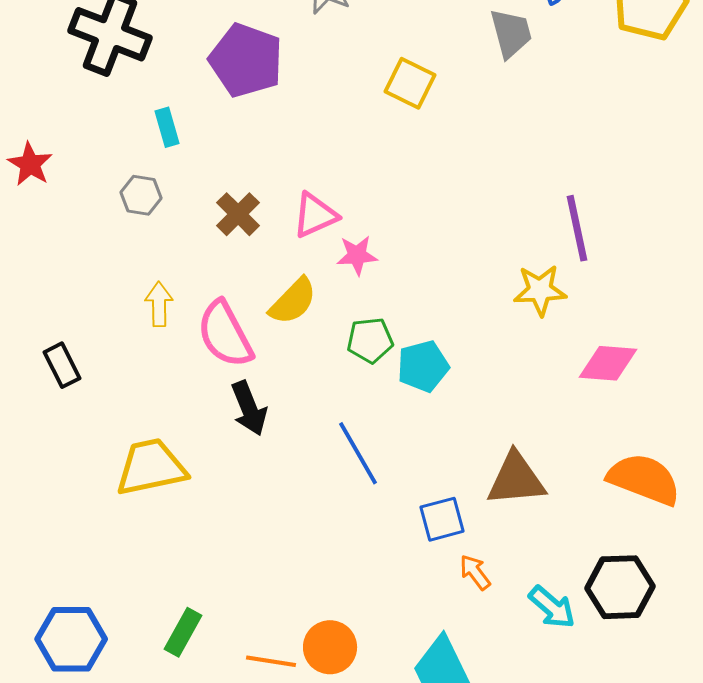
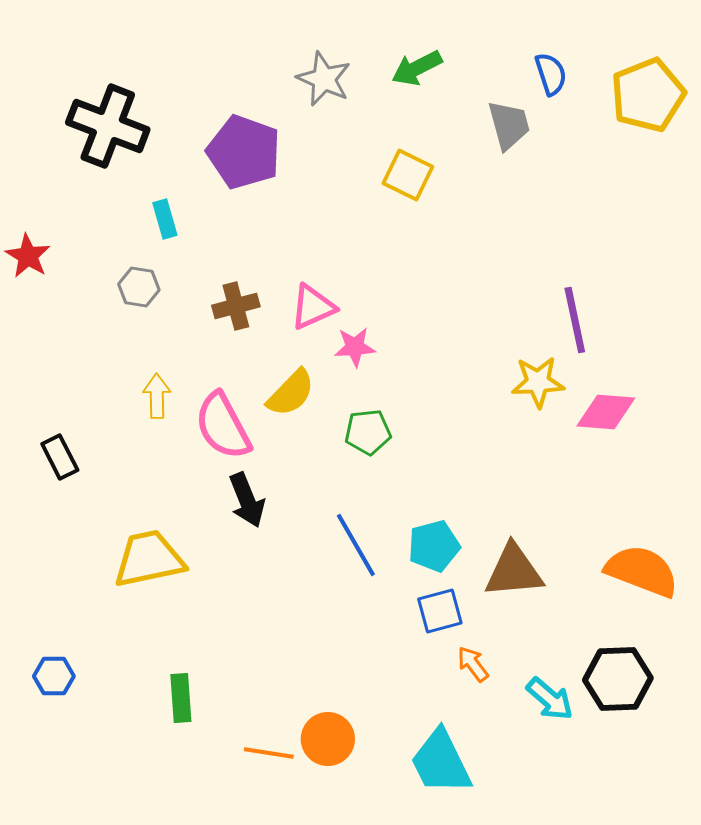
brown cross: (238, 214) -> (236, 306), turned 30
pink diamond: (608, 363) -> (606, 412), moved
cyan pentagon: (423, 366) -> (434, 546), moved
green rectangle: (183, 632) -> (181, 698), moved, turned -33
blue hexagon: (71, 639) -> (54, 676), moved, size x0.6

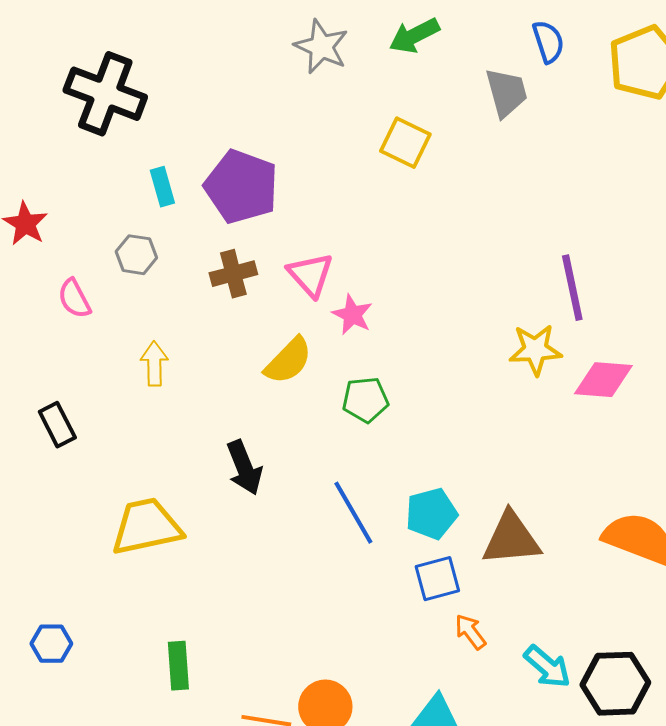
purple pentagon: (244, 152) -> (241, 187), moved
pink triangle: (313, 307) -> (310, 275), turned -48
pink star: (355, 347) -> (352, 315), turned 30
pink semicircle: (223, 426) -> (74, 299), moved, size x0.6
black hexagon: (618, 679) -> (615, 684), moved

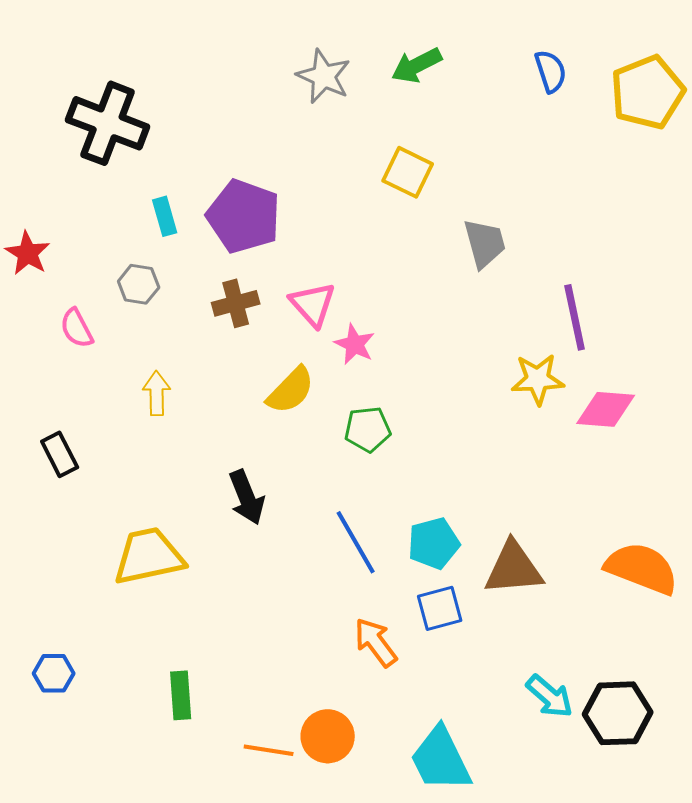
gray trapezoid: (506, 93) -> (485, 243), moved
orange arrow: (470, 632) -> (376, 642), moved, size x1.4

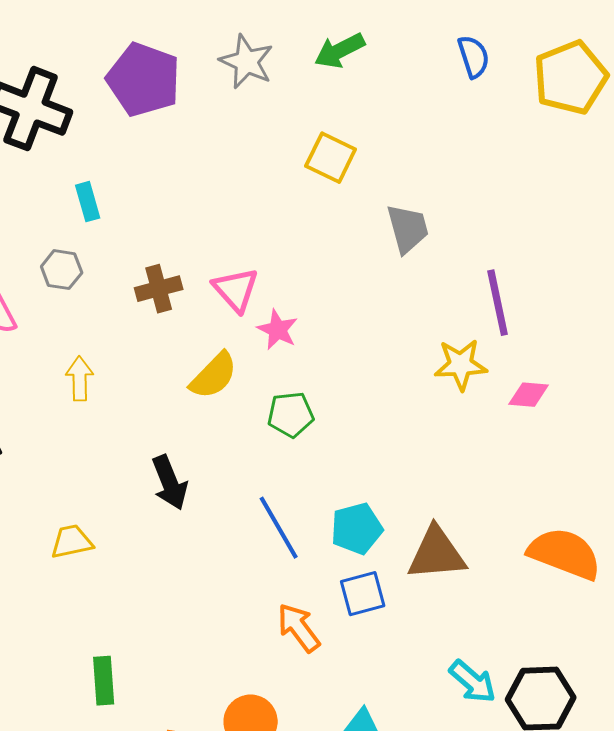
purple pentagon: (244, 216) -> (144, 80), moved
pink diamond: (606, 409) -> (529, 395), size x0.7
yellow trapezoid: (149, 556) -> (72, 542), size x0.6

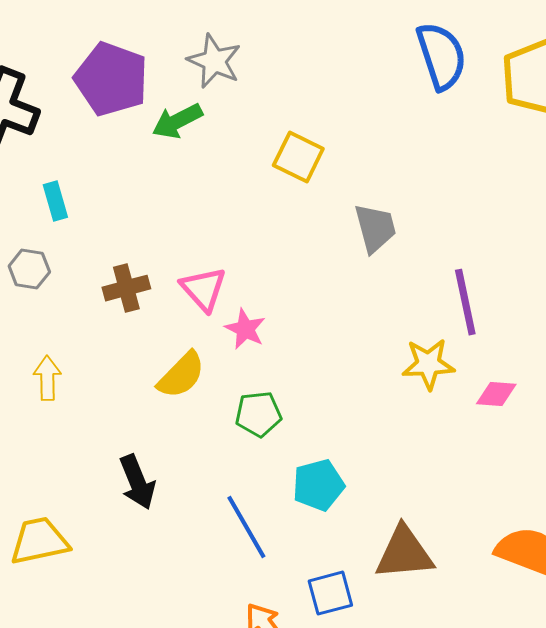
green arrow: (340, 51) -> (177, 121), moved
blue semicircle: (474, 57) -> (441, 56), size x1.6
cyan pentagon: (357, 529) -> (318, 485), moved
yellow trapezoid: (72, 542) -> (39, 541), size x1.4

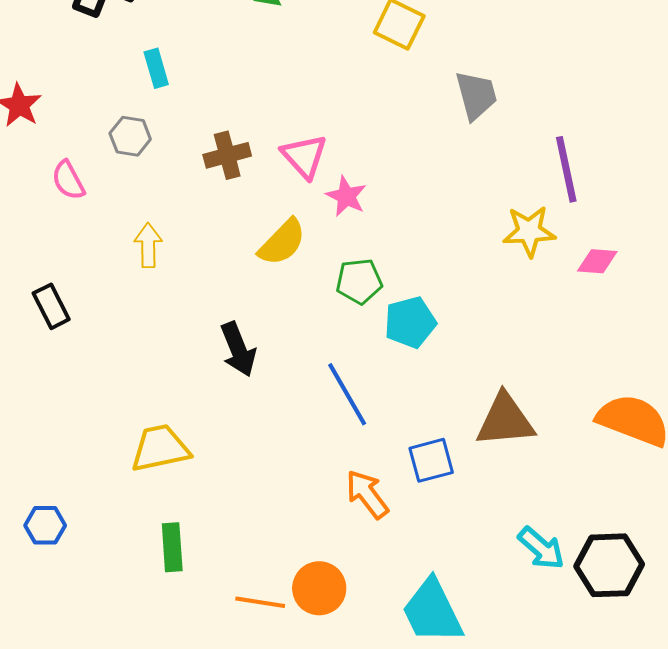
cyan pentagon: (318, 485) -> (410, 322), moved
yellow trapezoid: (39, 541) -> (160, 448), moved

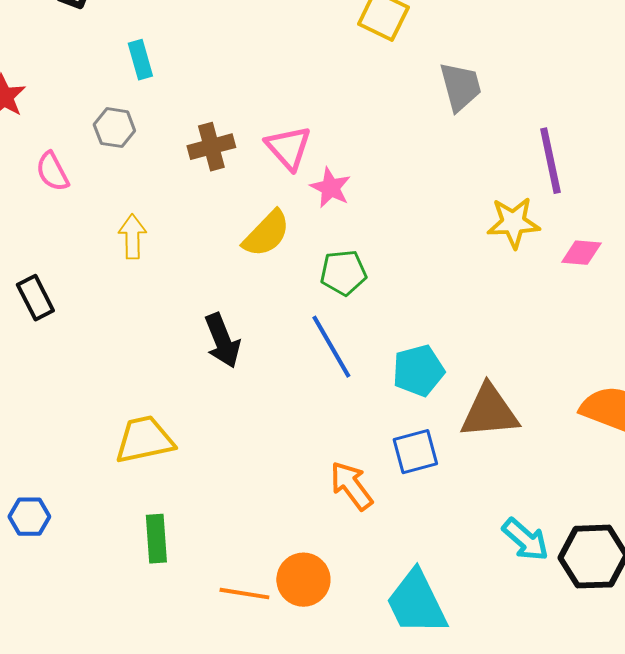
cyan pentagon: (410, 322) -> (418, 371), moved
blue line: (347, 394) -> (331, 347), moved

